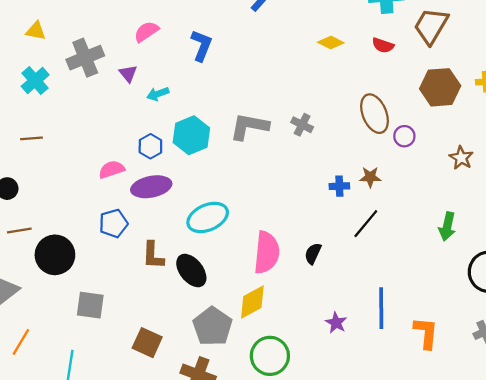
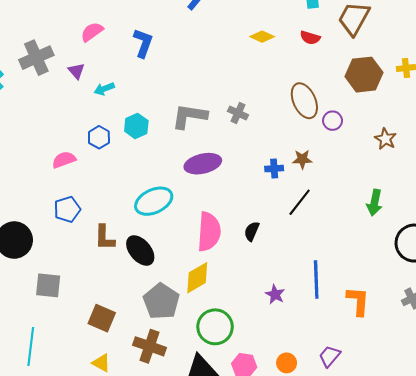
cyan hexagon: (191, 135) -> (136, 126), size x0.7
purple ellipse: (151, 187) -> (203, 164), moved

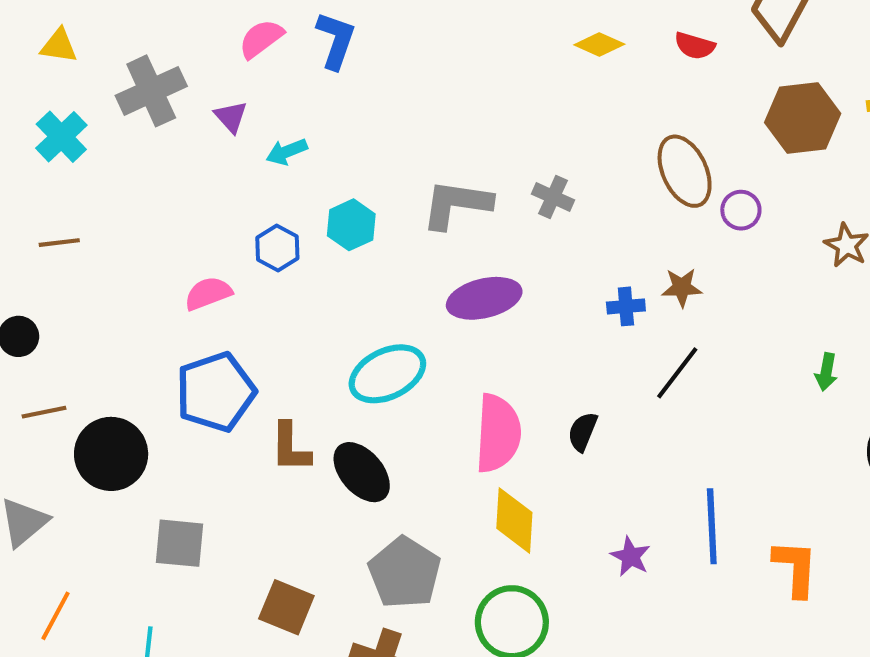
blue L-shape: (143, 43) -> (336, 40), moved
green arrow: (375, 203) -> (826, 372), size x0.7
blue pentagon: (67, 209) -> (216, 392), size x1.5
yellow diamond: (197, 278) -> (514, 520), moved, turned -56

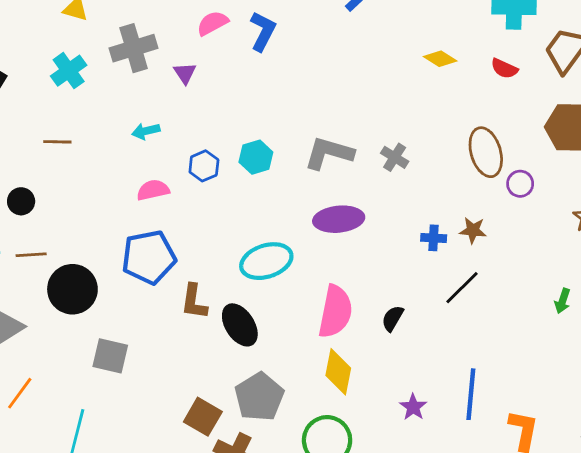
cyan arrow: (287, 152) -> (146, 131), moved
brown square: (286, 607) -> (203, 417), moved

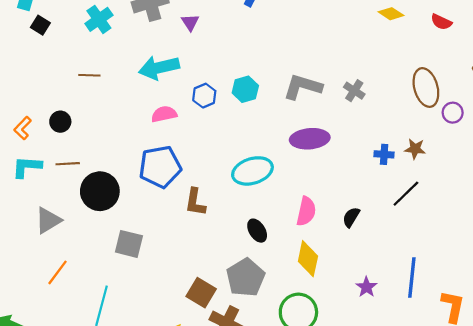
cyan arrow: (146, 131) -> (159, 68), size x1.8
pink semicircle: (335, 312) -> (306, 211), size x0.7
black ellipse: (240, 325) -> (257, 231), moved, size x0.7

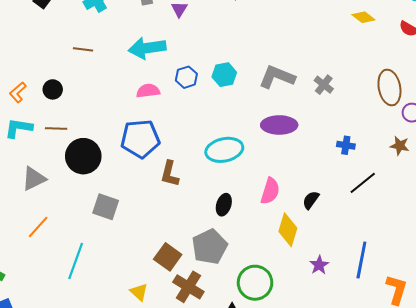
brown star: (415, 149) -> (400, 146), moved
black ellipse: (257, 231) -> (224, 205), turned 45
yellow diamond: (308, 259) -> (288, 230), moved

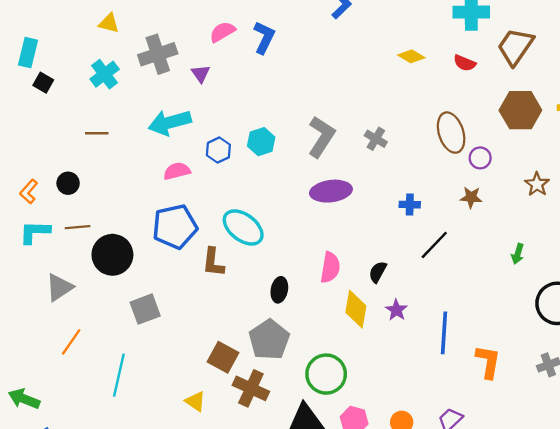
gray L-shape: (277, 77) -> (321, 137), turned 108
cyan ellipse: (224, 150) -> (243, 227), moved, turned 57
gray square: (106, 207) -> (145, 309), turned -32
purple star: (319, 265) -> (396, 310), moved

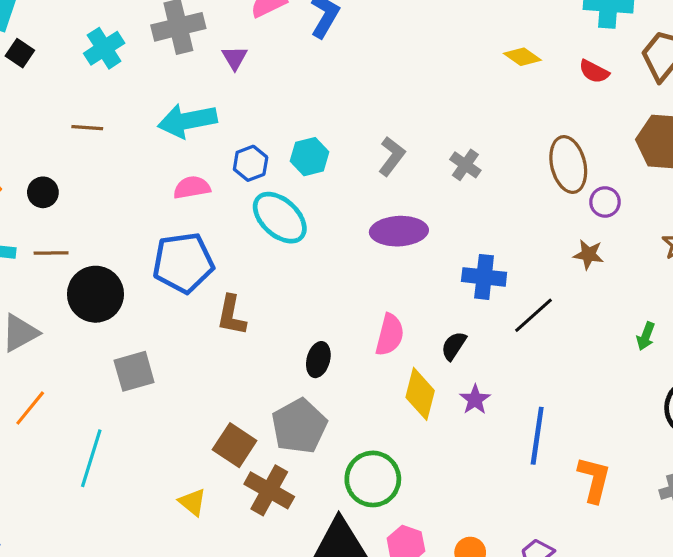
gray L-shape: (321, 137) -> (392, 156), size x0.7
blue cross: (410, 205) -> (484, 277), moved, size x1.5
cyan ellipse: (243, 227) -> (280, 218), moved

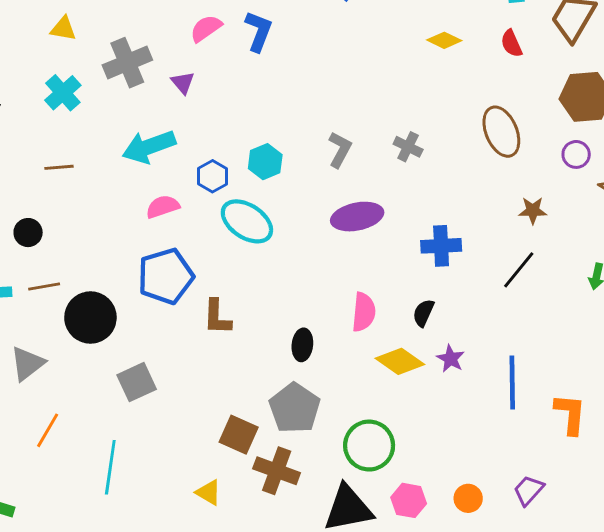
red semicircle: (594, 72) -> (511, 43), turned 48
purple circle: (605, 202) -> (576, 154), moved
black line: (533, 315) -> (519, 270), moved
yellow diamond: (420, 394) -> (400, 361), turned -60

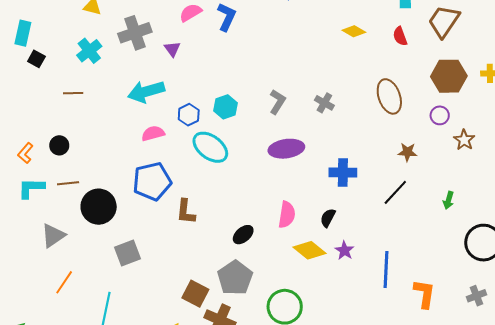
brown line: (59, 167) -> (73, 93), moved
black ellipse: (302, 345) -> (243, 235), turned 40

